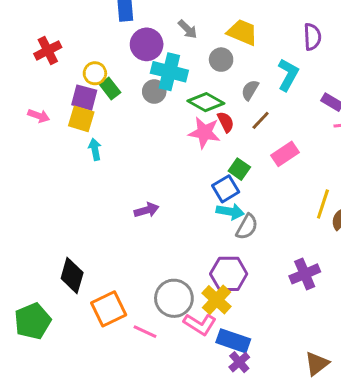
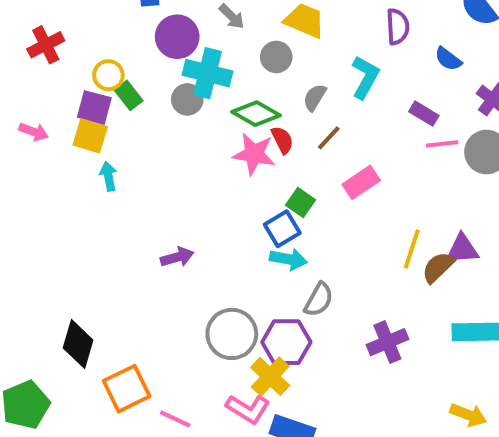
gray semicircle: (247, 227) -> (319, 300), moved
gray circle: (174, 298) -> (232, 334), moved

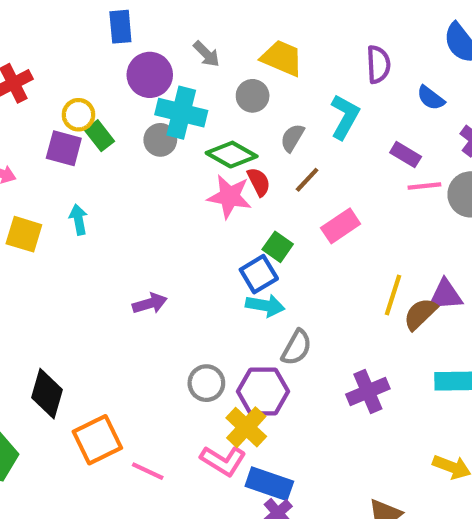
yellow square: (90, 136) -> (24, 234), moved
gray circle: (232, 334) -> (206, 383), size x0.7

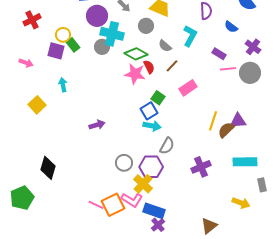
gray semicircle: (292, 138) -> (165, 46), turned -80
yellow square: (24, 234) -> (37, 105), moved, turned 30
orange square: (97, 440) -> (113, 205), moved

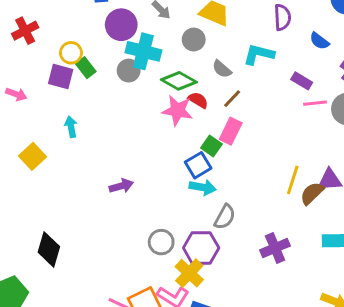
cyan L-shape: (190, 36) -> (259, 54), turned -105
red semicircle: (149, 67) -> (198, 100), turned -32
pink rectangle: (188, 88) -> (231, 131), moved, turned -30

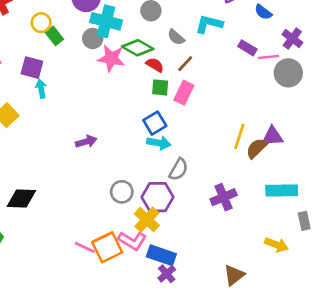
purple square: (61, 76) -> (32, 68), moved
pink line: (315, 103) -> (268, 57), moved
pink star: (177, 110) -> (111, 58), moved
green square: (211, 146) -> (160, 87), moved, turned -30
black diamond: (49, 249) -> (21, 198), turned 76

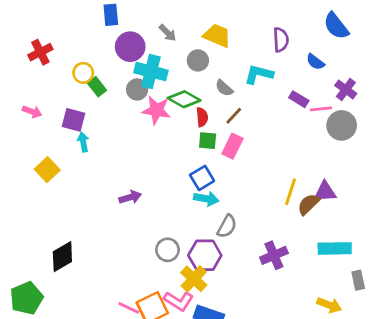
red semicircle: (155, 65) -> (202, 117), turned 54
black diamond: (21, 198) -> (62, 257), turned -32

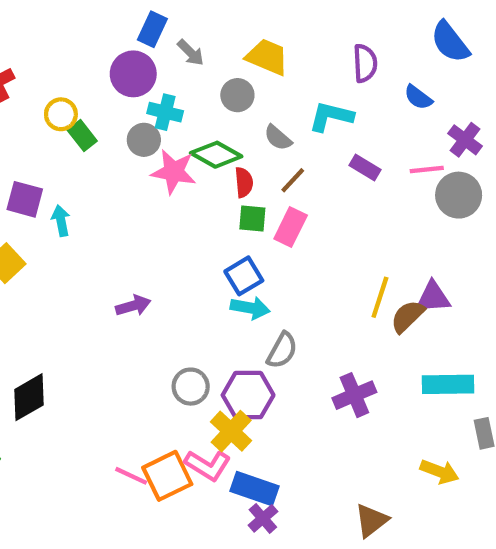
blue rectangle: (111, 15) -> (152, 29), moved, turned 30
cyan cross: (151, 72) -> (165, 112), size x0.7
purple rectangle: (299, 99) -> (365, 167), moved
purple square: (74, 120) -> (25, 199), moved

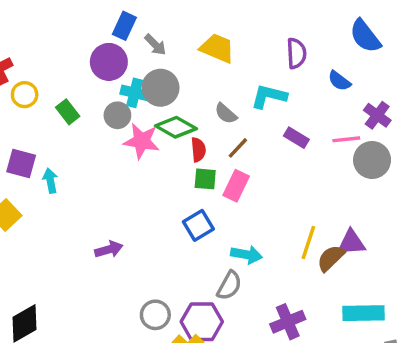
gray circle: (237, 95) -> (160, 88), moved, size x1.4
yellow circle: (61, 114) -> (25, 95), moved
cyan arrow: (250, 308) -> (246, 255), moved

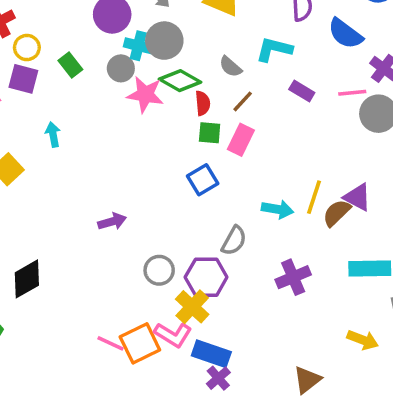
blue semicircle: (339, 81) -> (345, 34), size x1.5
purple square: (21, 163) -> (23, 79), moved
purple triangle: (351, 243) -> (357, 197), turned 32
purple arrow: (109, 249) -> (112, 222), moved
cyan arrow: (246, 255) -> (277, 209), moved

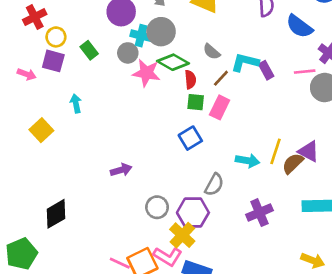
cyan L-shape: (274, 49) -> (245, 62), moved
purple rectangle: (302, 91) -> (266, 70), turned 30

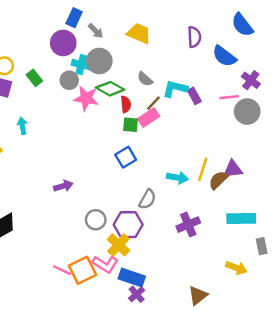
pink rectangle: (220, 107) -> (149, 118), moved, turned 30
purple triangle: (309, 151) -> (233, 169), turned -35

